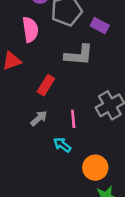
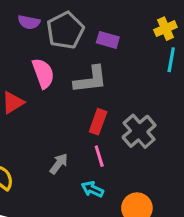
pink semicircle: (30, 30) -> (43, 73), moved
red rectangle: (46, 85) -> (98, 122), moved

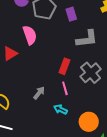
purple rectangle: (108, 40) -> (71, 14), turned 56
gray L-shape: (90, 80) -> (87, 39), moved

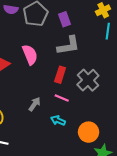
pink semicircle: (30, 35) -> (30, 55), moved
gray L-shape: (87, 39) -> (69, 46), moved
pink line: (65, 88) -> (62, 98), turned -48

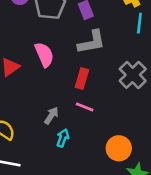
gray cross: (88, 80) -> (133, 75), moved
cyan arrow: (58, 120) -> (63, 138), moved, turned 88

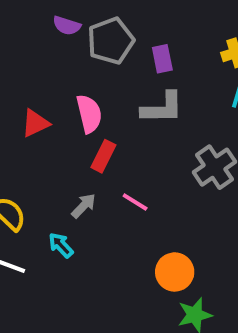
red rectangle: (82, 78) -> (103, 156), moved
cyan arrow: (63, 138) -> (61, 245), moved, turned -72

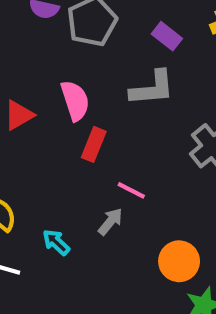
purple rectangle: (162, 59) -> (167, 36), moved, turned -36
gray arrow: (84, 206) -> (110, 222), moved

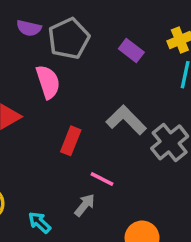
gray L-shape: (152, 88) -> (126, 120), moved, turned -129
pink semicircle: (75, 101) -> (48, 82), moved

